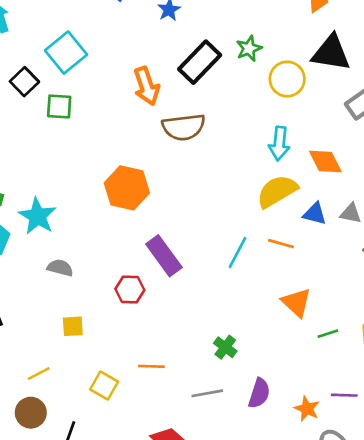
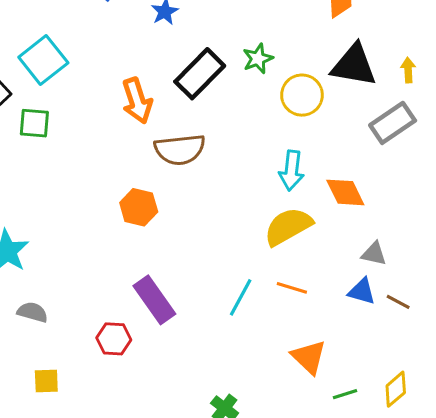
orange hexagon: (127, 188) -> (139, 207), moved, size x0.7
blue triangle: (315, 214) -> (362, 291), moved

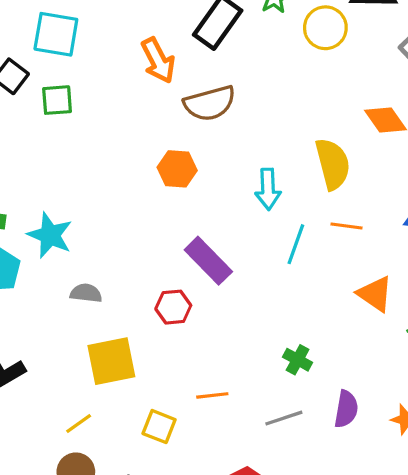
cyan square: (43, 60) -> (56, 34), turned -33
cyan arrow: (292, 170) -> (268, 189), moved
yellow semicircle: (288, 226) -> (333, 164), turned 114
yellow square: (46, 381) -> (111, 361), size x1.8

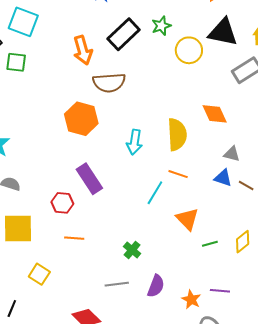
orange hexagon: (177, 169) -> (81, 119), size x1.4
cyan line: (296, 244) -> (155, 193), moved
orange line: (212, 395) -> (74, 238), moved

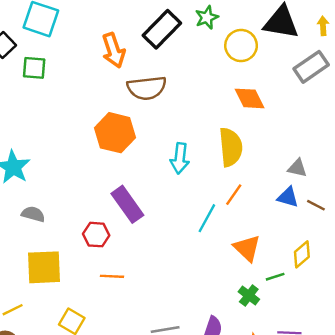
orange diamond: (215, 114) -> (250, 98), moved
orange line: (178, 174) -> (234, 195), turned -72
yellow diamond: (243, 242) -> (302, 254), moved
green cross: (132, 250) -> (249, 296), moved

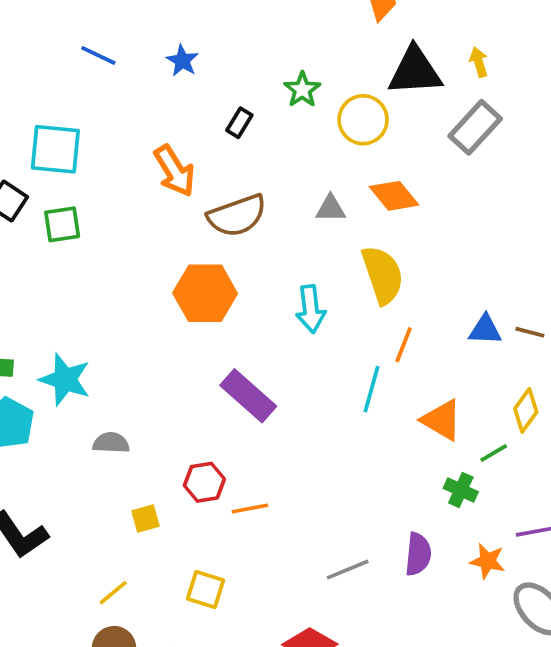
black rectangle: (162, 29) -> (239, 123), size x0.5
gray triangle: (297, 168) -> (331, 209), moved
red hexagon: (96, 235) -> (204, 482), moved
yellow square: (44, 267) -> (146, 519), size x0.5

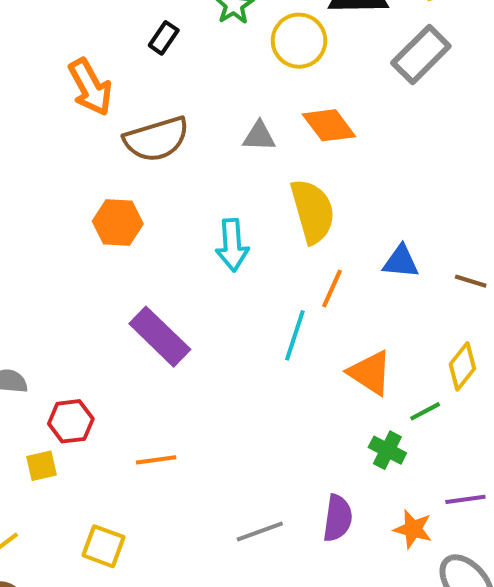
orange hexagon: (205, 293) -> (118, 222), size x0.7
blue triangle: (485, 330) -> (401, 262), moved
red hexagon: (204, 482) -> (71, 421), moved

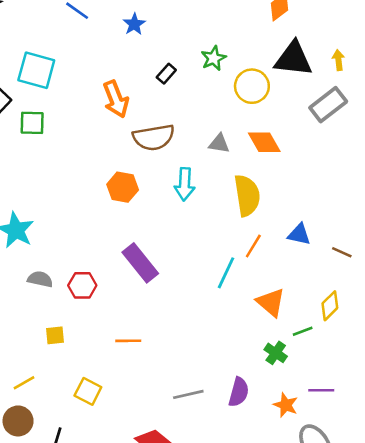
cyan arrow: (232, 245) -> (185, 184), moved
red hexagon: (71, 421) -> (82, 285), moved

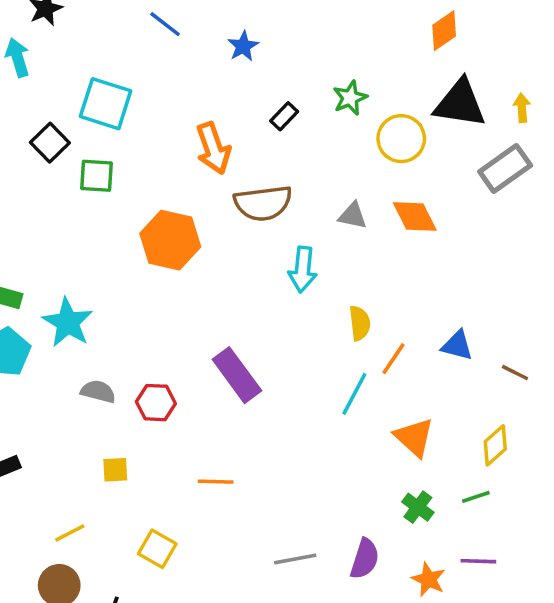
orange hexagon: (123, 187) -> (170, 240), moved, size x1.4
yellow semicircle: (247, 195) -> (360, 323), moved, size x0.6
green line: (303, 331) -> (476, 497), moved

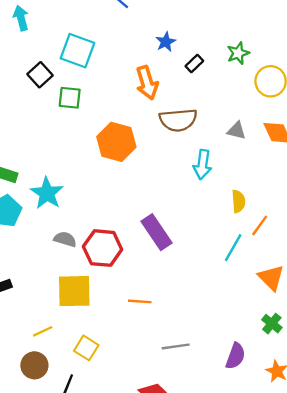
blue star: (243, 46) -> (166, 42), moved
red hexagon: (156, 403) -> (103, 248), size x1.5
yellow square: (115, 470) -> (74, 291), size x2.0
yellow square: (157, 549) -> (86, 348), moved
gray line: (295, 559) -> (176, 346), moved

